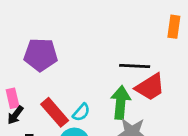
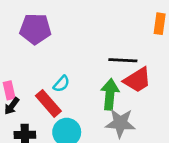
purple pentagon: (41, 55) -> (35, 29), moved
cyan semicircle: (81, 112) -> (61, 84), moved

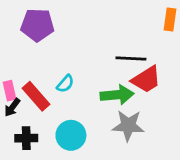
green arrow: (110, 94) -> (117, 95), turned 80
red rectangle: (48, 103) -> (36, 96), moved

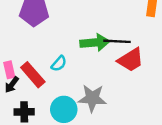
green arrow: (117, 95) -> (95, 43), moved
gray star: (128, 126) -> (92, 98), moved

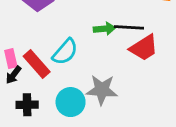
green arrow: (95, 43) -> (104, 29), size x0.7
cyan semicircle: (59, 64) -> (65, 52), size x1.5

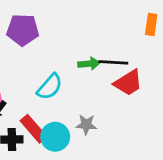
red rectangle: (37, 64) -> (34, 129), moved
gray star: (102, 90) -> (86, 125), size x0.7

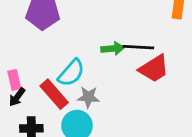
gray star: (86, 125) -> (88, 97), moved
red rectangle: (34, 129) -> (54, 94), moved

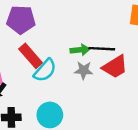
red rectangle: (54, 94) -> (31, 56), moved
gray star: (88, 97) -> (84, 70), moved

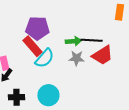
purple pentagon: (21, 20) -> (37, 28), moved

